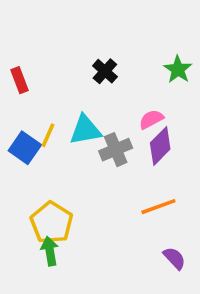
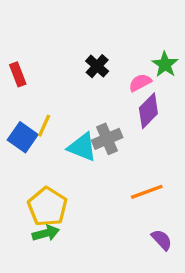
pink semicircle: (151, 119) -> (140, 83), moved
cyan triangle: (85, 130) -> (82, 147), moved, turned 32
purple diamond: (160, 146) -> (148, 111), moved
green arrow: (50, 251) -> (46, 233), turned 85

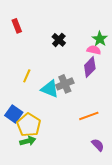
red rectangle: (18, 74) -> (17, 26), moved
pink semicircle: (140, 83) -> (94, 50), moved, turned 40
blue square: (23, 137) -> (14, 114), moved

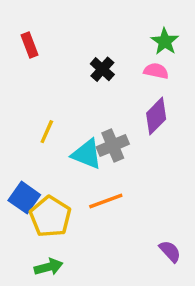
green star: (100, 39) -> (165, 41), moved
pink semicircle: (94, 50) -> (156, 71), moved
orange line: (89, 116) -> (106, 201), moved
green arrow: (28, 141) -> (49, 267), moved

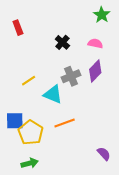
green star: (165, 41) -> (102, 15), moved
yellow line: (47, 132) -> (29, 81), turned 32
gray cross: (113, 145) -> (71, 76), moved
blue square: (24, 198) -> (15, 121), turned -36

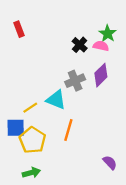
green star: (102, 15) -> (108, 34), moved
black cross: (62, 42) -> (80, 45), moved
yellow line: (29, 81) -> (30, 108), moved
orange line: (65, 123) -> (68, 130), turned -54

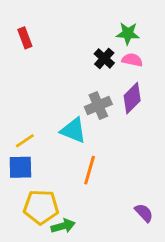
green star: (108, 34) -> (128, 33), moved, turned -30
yellow line: (30, 108) -> (25, 141), moved
yellow pentagon: (32, 140) -> (41, 207), moved, turned -30
green arrow: (31, 173) -> (63, 226), moved

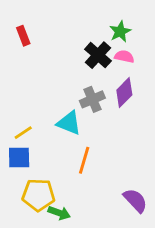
green star: (128, 33) -> (120, 32), turned -30
black cross: (104, 58) -> (98, 55), size x1.4
purple semicircle: (144, 213) -> (135, 200), size x1.4
green arrow: (63, 226) -> (59, 213), turned 35

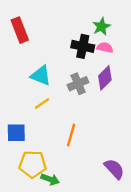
red rectangle: (23, 36) -> (20, 30), size x1.5
black cross: (98, 55) -> (83, 46), turned -30
cyan triangle: (69, 123) -> (41, 76), moved
yellow line: (23, 133) -> (42, 104), moved

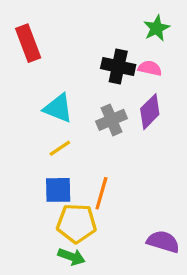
green star: (101, 27) -> (157, 28), moved
blue square: (16, 133) -> (58, 190), moved
yellow pentagon: (33, 164) -> (76, 223), moved
purple semicircle: (114, 169) -> (163, 242), turned -30

